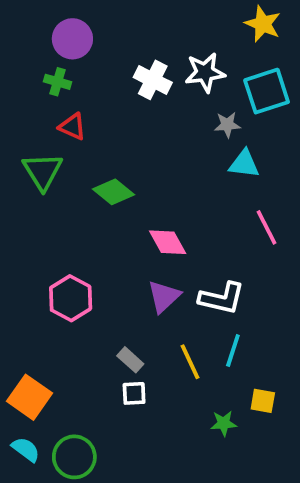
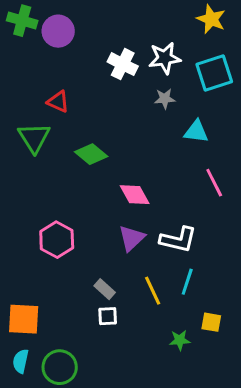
green cross: (58, 82) -> (22, 21), moved, size x1.4
gray star: (227, 125) -> (165, 99), moved
orange square: (30, 397) -> (24, 319), turned -32
cyan semicircle: (26, 449) -> (21, 361), turned -115

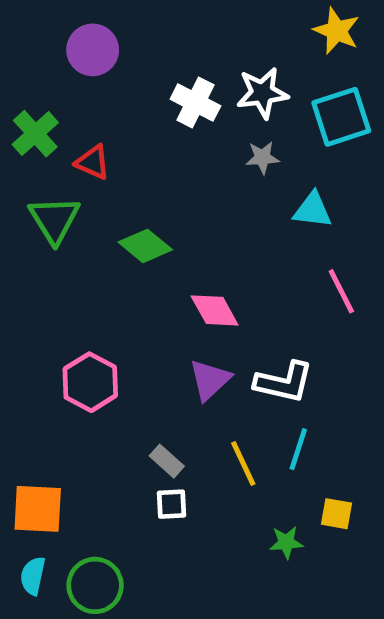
green cross: (22, 21) -> (35, 134), moved, turned 32

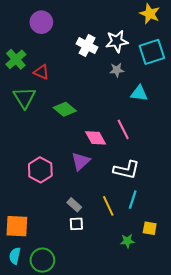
pink line: (341, 291) -> (123, 129), moved
purple triangle: (210, 380) -> (81, 161), moved

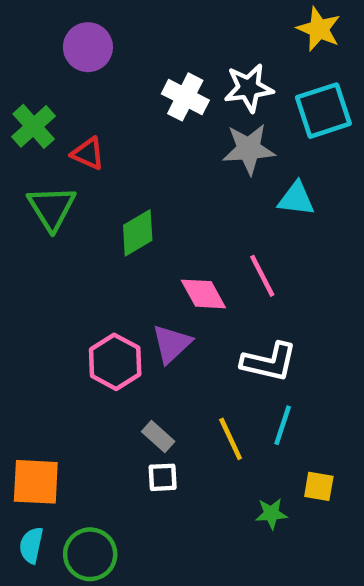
gray star: (117, 70) -> (249, 149), size x1.6
green diamond: (65, 109) -> (138, 233), turned -70
pink hexagon: (40, 170) -> (115, 362), moved

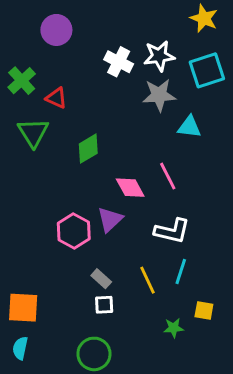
green circle: (90, 554) -> (94, 354), moved

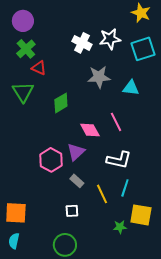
purple circle: (56, 30) -> (23, 21), moved
green cross: (22, 81) -> (26, 49), moved
gray star: (159, 95) -> (99, 77), moved
gray rectangle: (101, 279) -> (77, 181), moved
yellow square: (204, 311) -> (141, 215), size x1.6

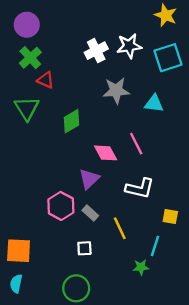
white cross: (82, 43) -> (96, 51), turned 36
pink hexagon: (51, 160) -> (61, 206), moved
cyan line: (125, 188) -> (155, 246), moved
yellow square: (141, 215) -> (170, 217), moved, size x0.6

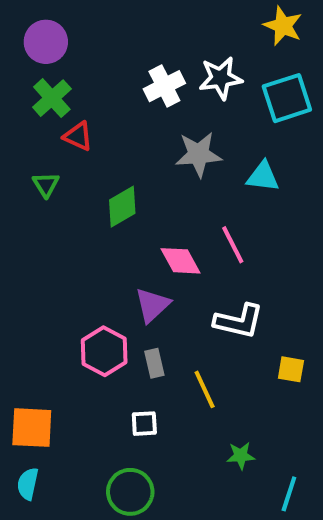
green triangle: (27, 108) -> (46, 184), size x0.6
gray rectangle: (90, 213) -> (154, 363), turned 35
cyan line: (155, 246) -> (289, 494), moved

